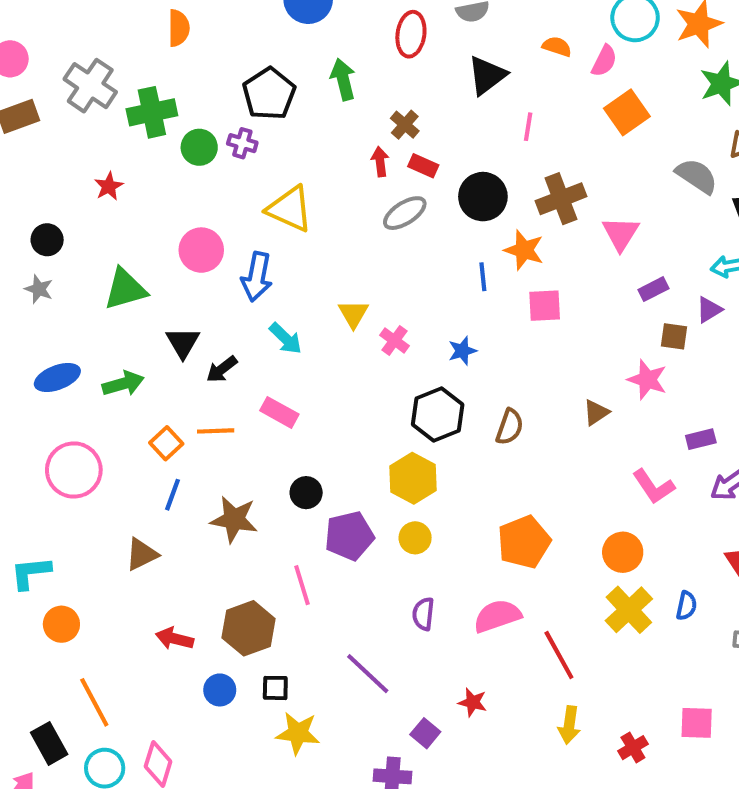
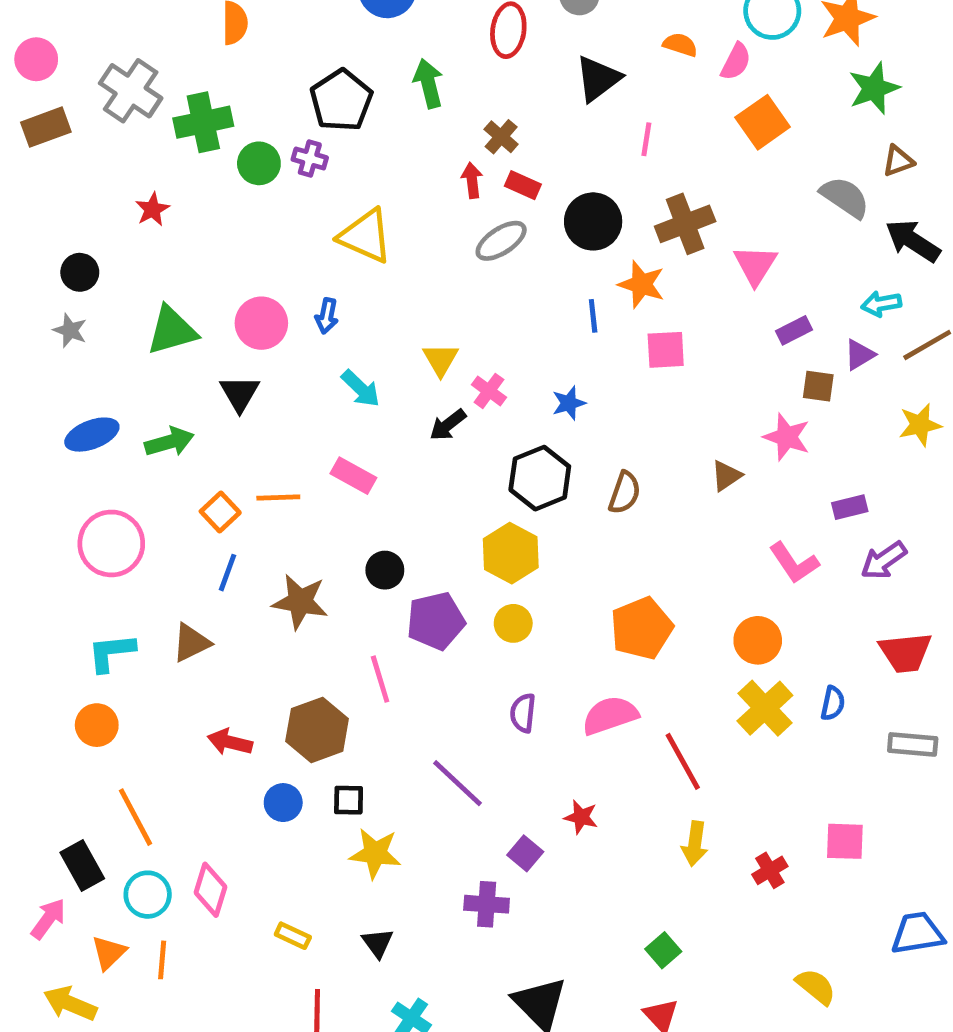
pink circle: (201, 250) -> (261, 323), moved
blue arrow: (257, 277) -> (327, 316), size x0.6
black arrow: (222, 369) -> (448, 425), moved
cyan L-shape: (31, 573) -> (111, 652), moved

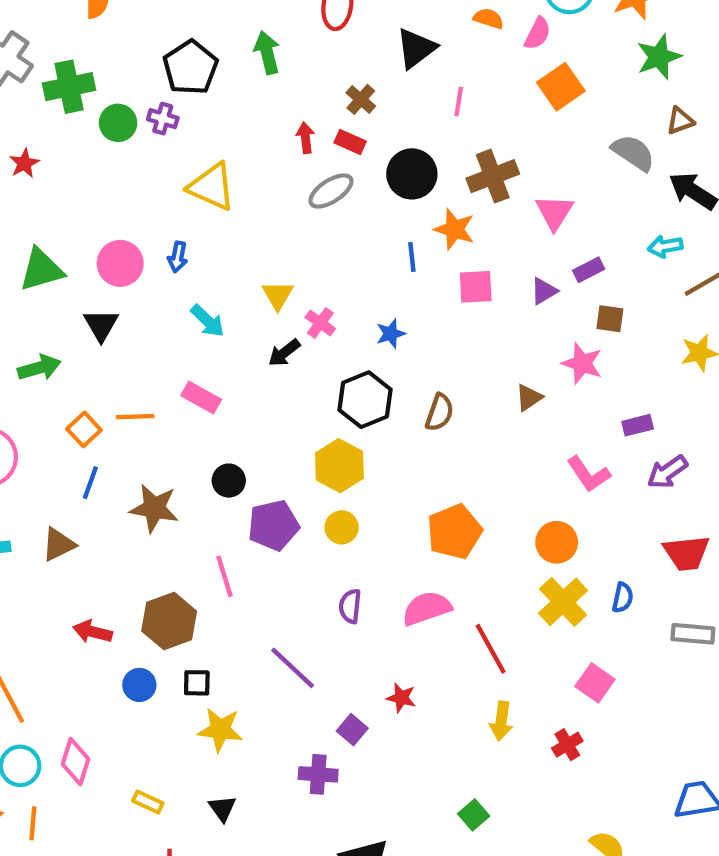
brown cross: (501, 137) -> (361, 99), moved
purple triangle: (859, 355) -> (544, 291), moved
pink square: (845, 841) -> (595, 683), moved, turned 33

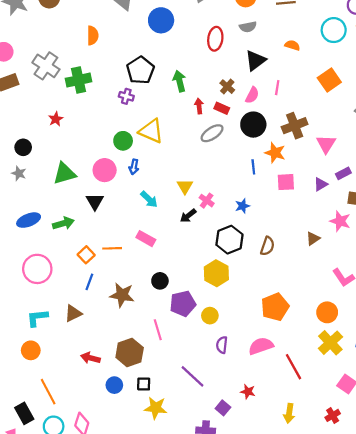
pink semicircle: (537, 33) -> (252, 95), moved
green arrow: (267, 53) -> (179, 81), moved
green circle: (118, 123) -> (123, 141), moved
yellow circle: (342, 527) -> (210, 316), moved
yellow arrow: (501, 721) -> (289, 413), moved

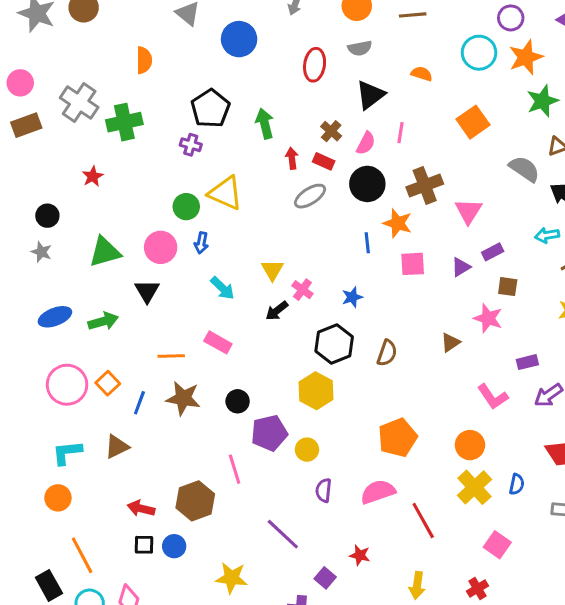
orange square: (86, 255) -> (108, 383), moved
brown star: (122, 295) -> (183, 398), moved
black square: (144, 384) -> (144, 545), moved

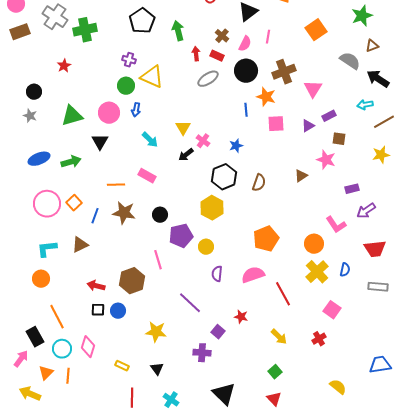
purple cross: (191, 145) -> (129, 60), moved
pink L-shape: (493, 397) -> (336, 225), moved
yellow arrow: (417, 585) -> (279, 337), turned -54

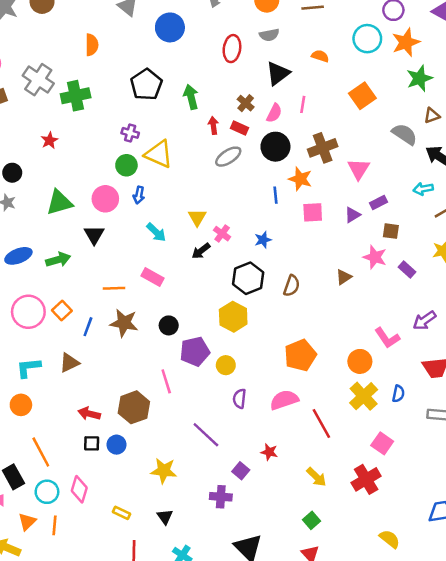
purple rectangle: (352, 189) -> (407, 270), moved, turned 56
red cross: (319, 339) -> (366, 479), size x1.6

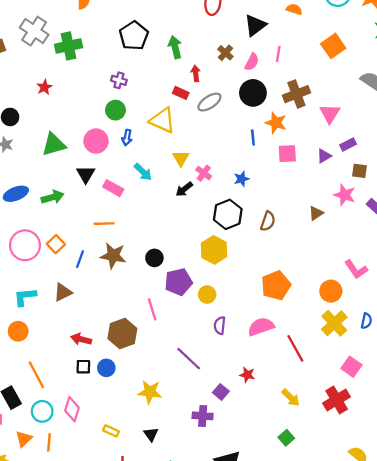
red rectangle: (239, 128) -> (181, 93), moved
yellow triangle: (159, 154) -> (162, 120), moved
pink rectangle: (153, 277) -> (113, 188), moved

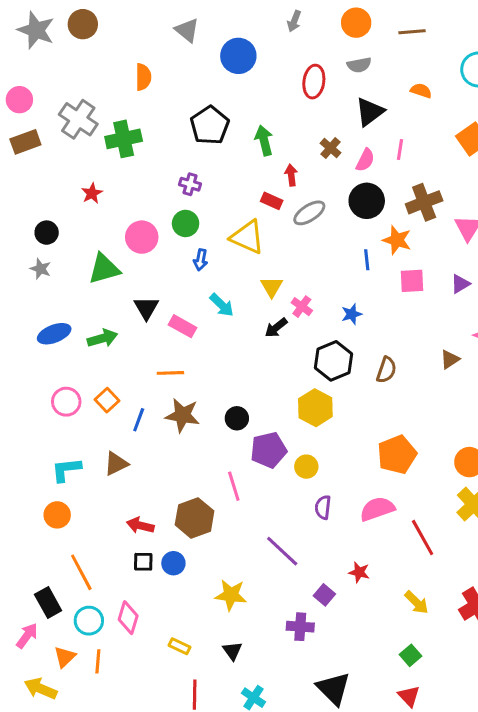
pink circle: (96, 141) -> (142, 237), moved
pink circle: (25, 245) -> (66, 402), size x0.7

